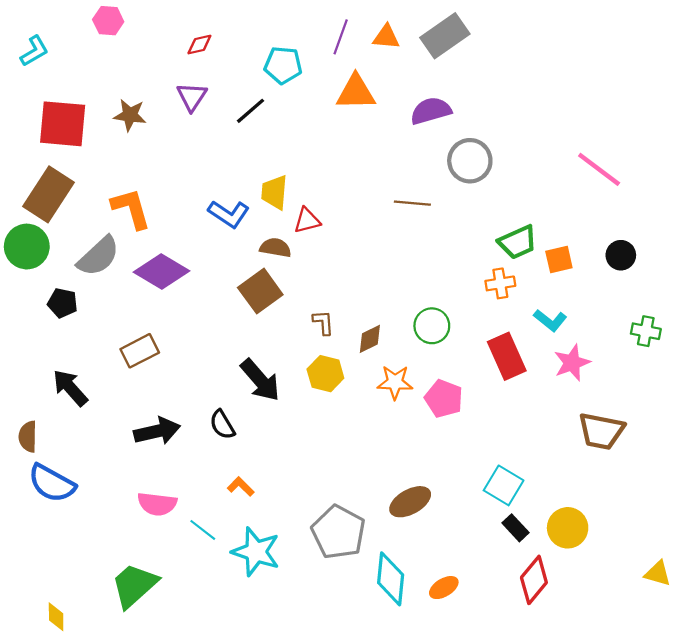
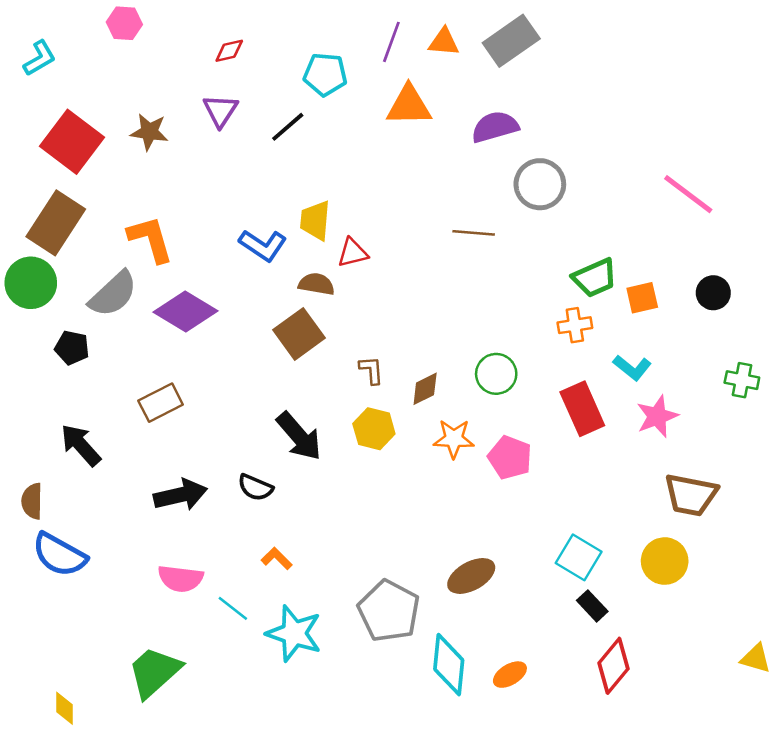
red square: (63, 124) -> (72, 142), turned 32
black semicircle: (222, 425) -> (255, 487), turned -36
yellow circle: (568, 528) -> (665, 561), moved

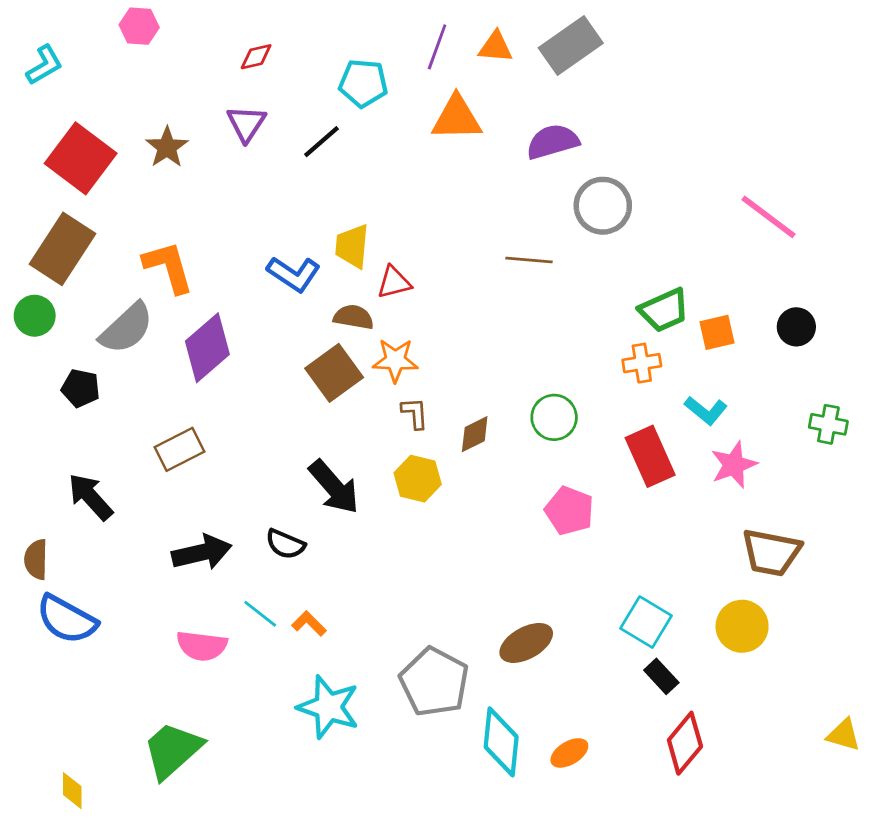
brown star: (149, 132) -> (167, 147), turned 30
green circle: (31, 283) -> (35, 316), size x0.7
purple diamond: (186, 311) -> (207, 348), turned -72
orange star: (454, 439) -> (395, 360), moved
cyan line: (233, 608) -> (260, 614), moved

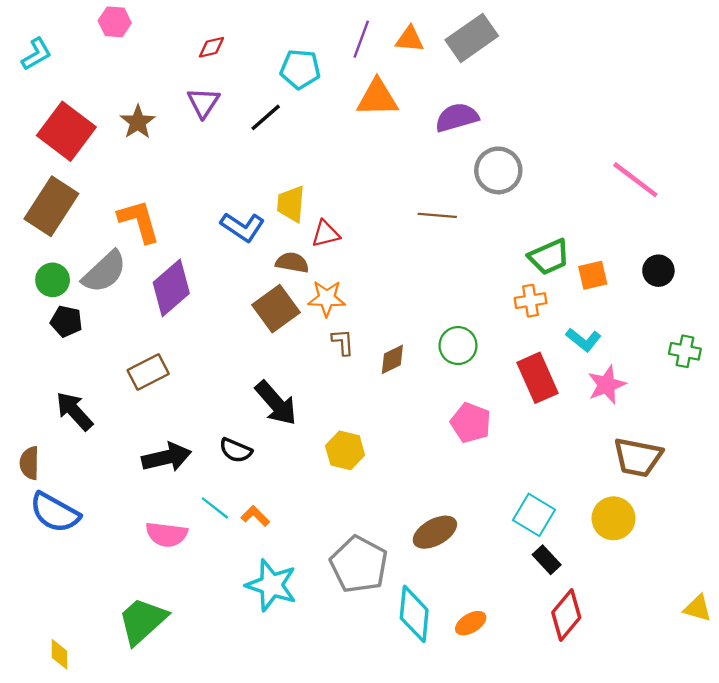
green circle: (35, 316) -> (53, 280), moved
yellow hexagon: (418, 479) -> (345, 450), moved

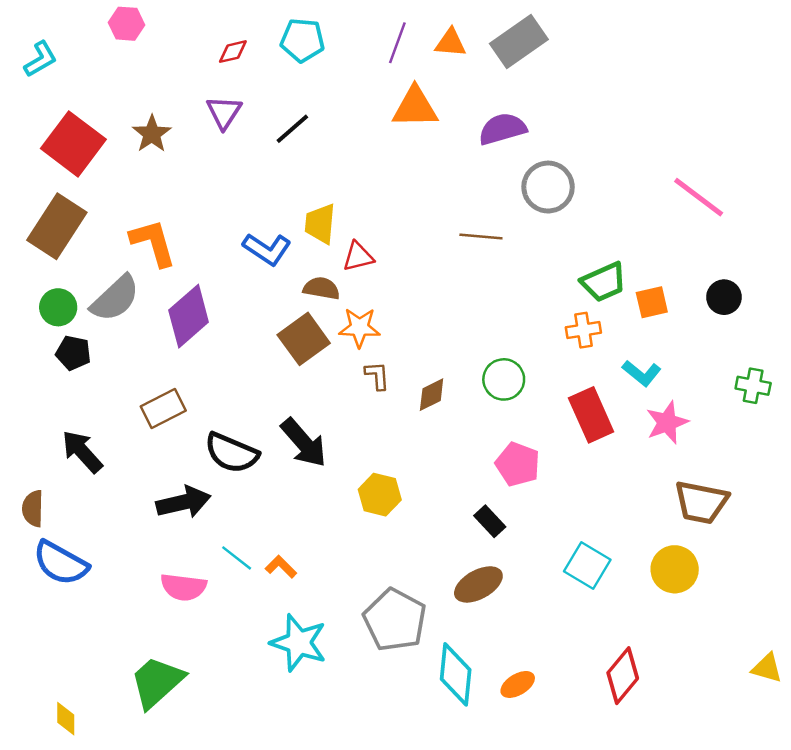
cyan pentagon: (300, 69) -> (302, 40), moved
black semicircle: (236, 450) -> (232, 453), moved, size x1.5
black rectangle: (547, 560) -> (490, 521), moved

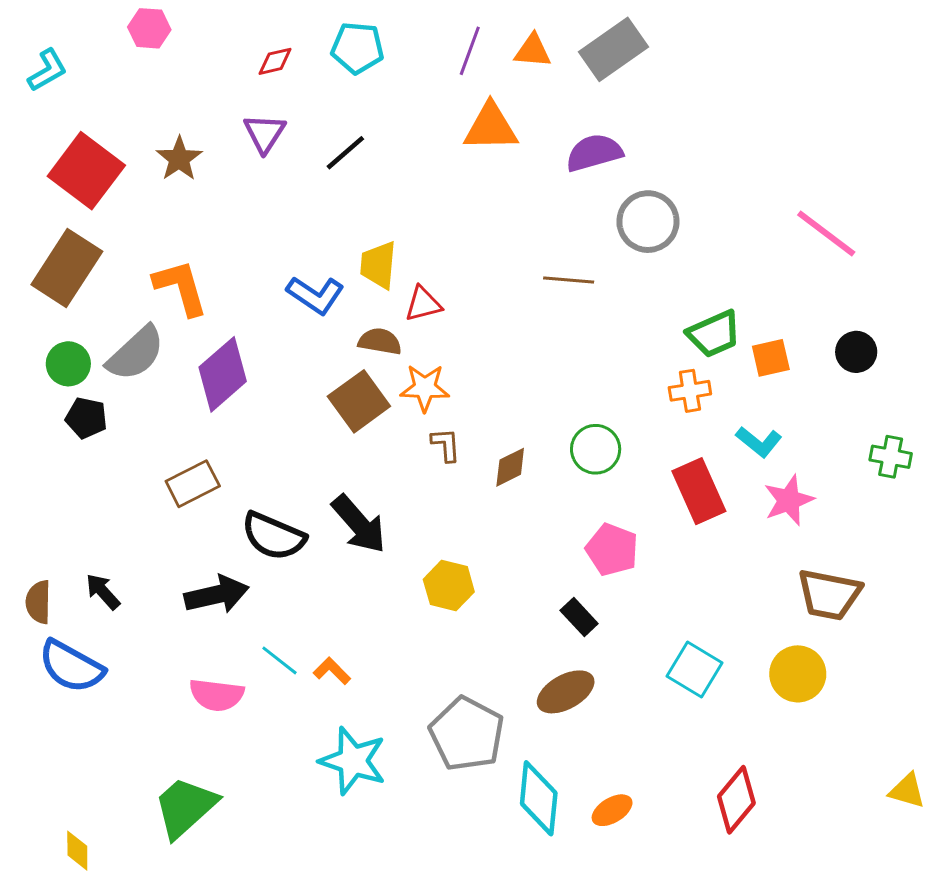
black arrow: (82, 452) -> (103, 592), moved, size x0.7

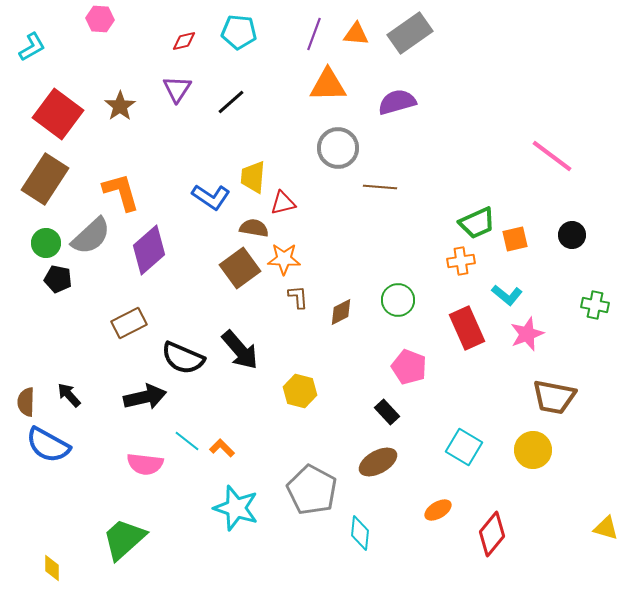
gray circle: (648, 222) -> (338, 148), moved
cyan diamond: (539, 798) -> (360, 533), size x0.7
orange ellipse: (612, 810) -> (438, 510), moved

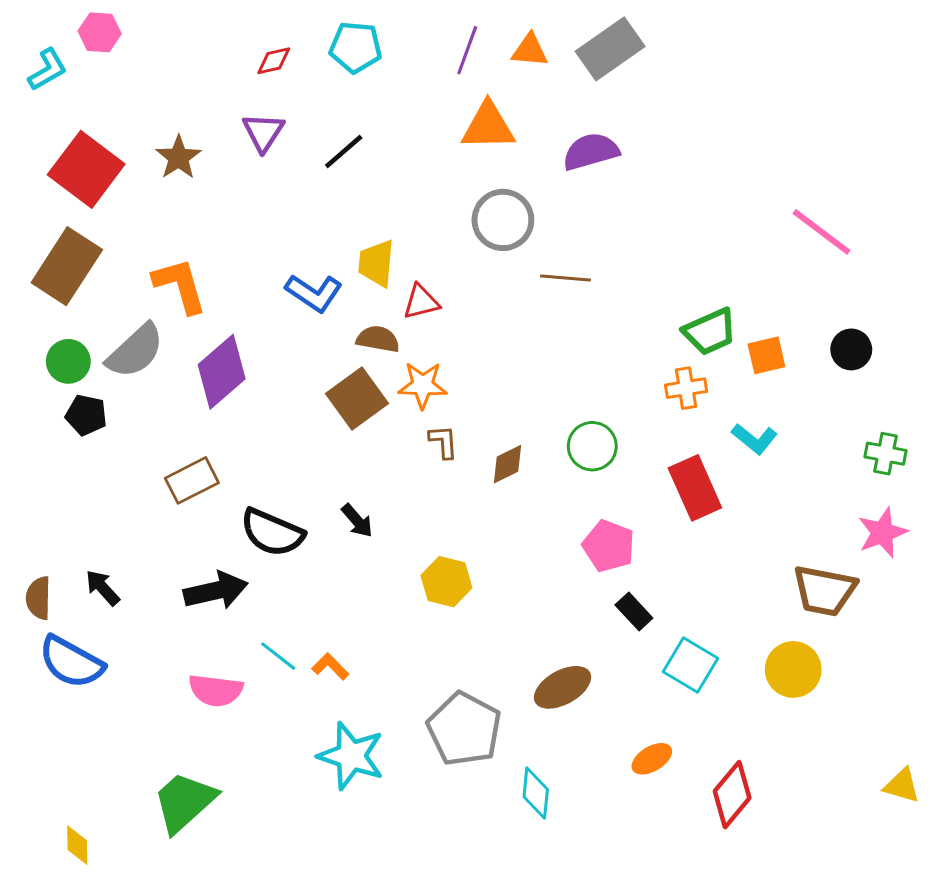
pink hexagon: (100, 19) -> (100, 32), moved
pink star: (527, 334) -> (883, 533), moved
black arrow: (240, 350) -> (357, 521), size x0.6
black rectangle: (387, 412) -> (634, 611), moved

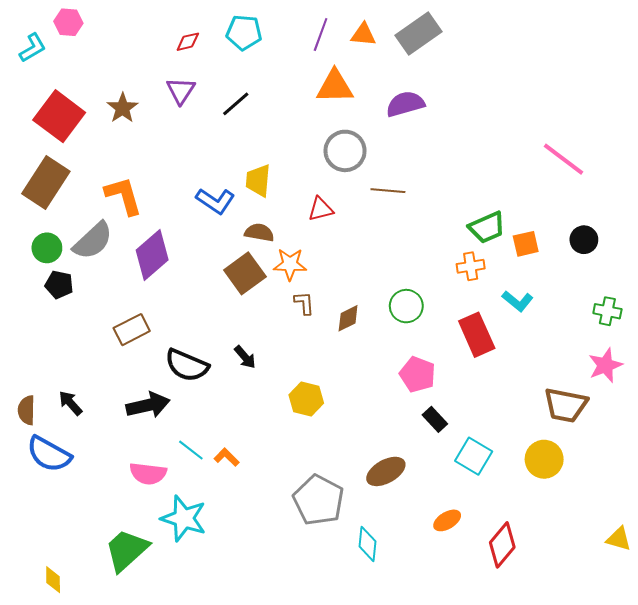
red triangle: (421, 302) -> (321, 209), moved
cyan star: (351, 756) -> (184, 518), moved

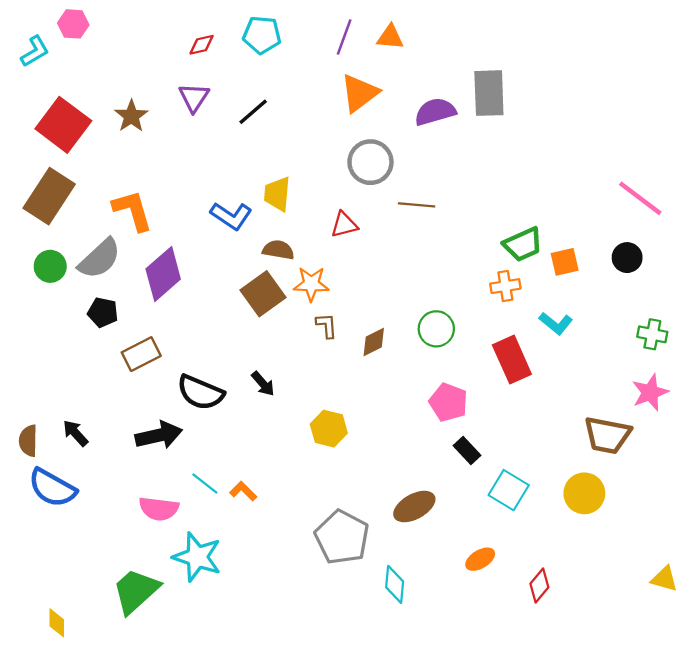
gray rectangle: (419, 33) -> (489, 93), moved, turned -57
orange triangle: (335, 87) -> (360, 93), turned -36
pink line: (564, 159) -> (640, 198), moved
black pentagon: (59, 285) -> (103, 312), moved
red diamond: (502, 545) -> (539, 585), size x0.7

